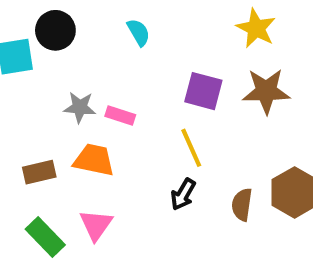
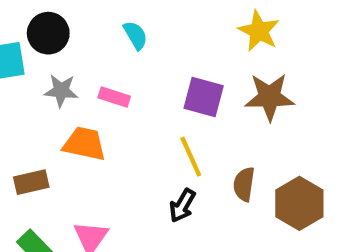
gray star: (80, 107) -> (61, 91), moved
pink rectangle: (120, 115) -> (114, 97), moved
orange trapezoid: (94, 160) -> (84, 144), moved
brown semicircle: (242, 205) -> (244, 184), moved

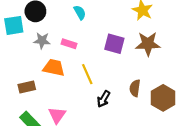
yellow line: (191, 157) -> (87, 74), moved

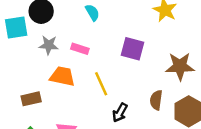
brown star: (148, 44) -> (180, 66), moved

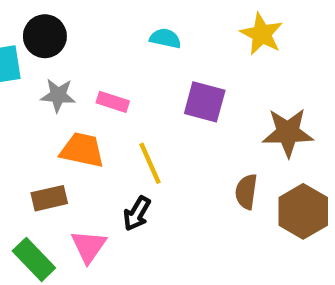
cyan semicircle: (92, 13) -> (165, 38), moved, turned -48
brown rectangle: (31, 99) -> (49, 198), moved
black arrow: (120, 113) -> (137, 214), moved

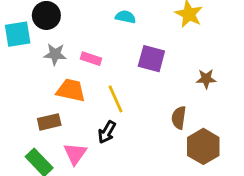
brown star: (288, 133) -> (206, 79), size x0.6
brown hexagon: (303, 211) -> (203, 146), moved

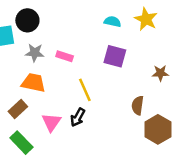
cyan semicircle: (126, 17) -> (112, 22), moved
orange trapezoid: (71, 90) -> (33, 83), moved
brown rectangle: (49, 122) -> (18, 109), moved, turned -30
pink triangle: (75, 154) -> (51, 122), moved

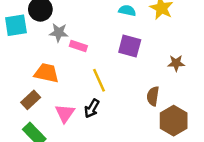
gray star: (35, 53) -> (59, 33), moved

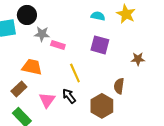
black arrow: (92, 108) -> (69, 96), turned 112
brown hexagon: (174, 121) -> (102, 106), moved

